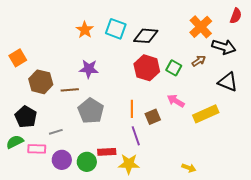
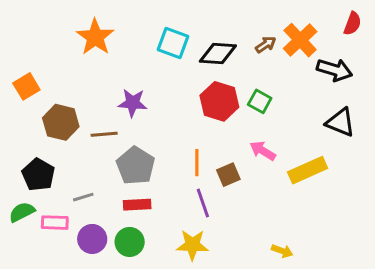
orange star: (85, 30) -> (95, 37), moved, size x1.4
brown arrow: (199, 61) -> (266, 45), moved
red rectangle: (107, 152) -> (137, 205), moved

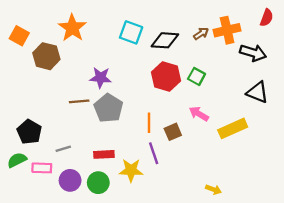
orange cross: (300, 40) -> (227, 30), turned 30
orange square: (26, 86) -> (19, 36), moved, turned -30
brown hexagon: (61, 122) -> (46, 56), moved
gray pentagon: (136, 166) -> (108, 108), moved
yellow star: (192, 245) -> (131, 170), moved

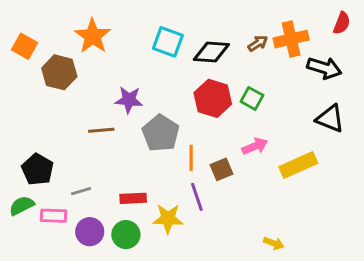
gray pentagon: (108, 108) -> (161, 133), moved
pink arrow: (199, 114) -> (255, 146), turned 126

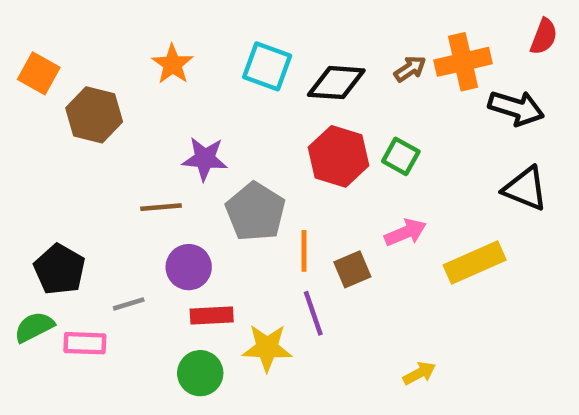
orange star: (93, 36) -> (173, 64), moved, size x0.7
purple circle: (90, 232) -> (189, 267), moved
yellow arrow: (274, 243) -> (419, 373), moved, turned -48

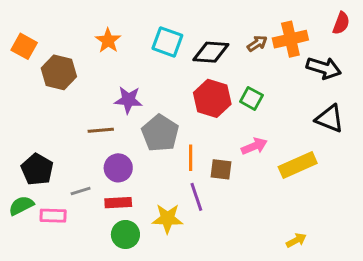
brown square: (352, 269) -> (221, 169), turned 30
red rectangle: (212, 316) -> (118, 203), moved
yellow arrow: (419, 373) -> (296, 240), moved

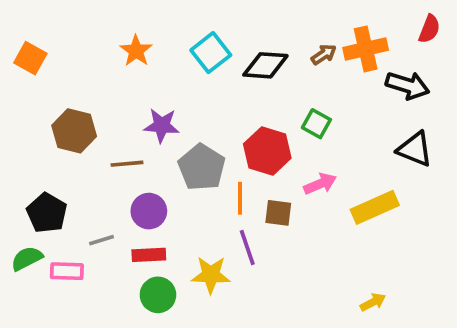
cyan square: (167, 42) -> (211, 53), turned 32
brown hexagon: (59, 72) -> (74, 131), moved
red hexagon: (212, 98) -> (267, 151), moved

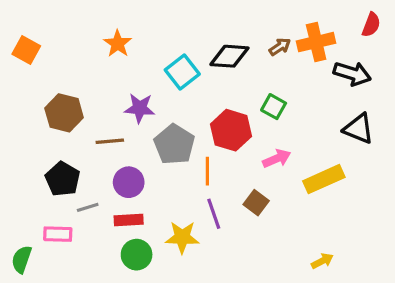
cyan square: (211, 53) -> (182, 72), moved
black pentagon: (47, 213) -> (63, 179), moved
brown square: (278, 213) -> (256, 203), moved, turned 30
green semicircle: (27, 258) -> (22, 259), moved, turned -44

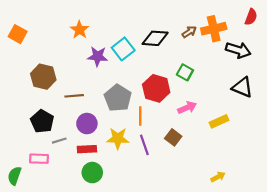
purple star: (140, 108) -> (98, 56), moved
yellow rectangle: (324, 179) -> (219, 121), size x0.7
yellow star: (182, 237) -> (118, 138), moved

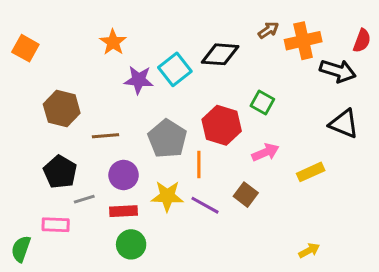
red semicircle: (251, 17) -> (362, 41), moved
brown arrow: (189, 32) -> (268, 30), moved
purple line: (144, 145) -> (205, 205), turned -42

